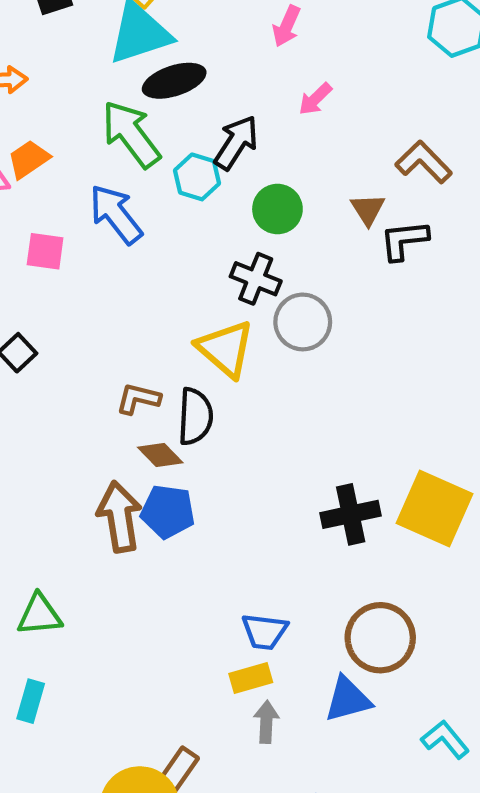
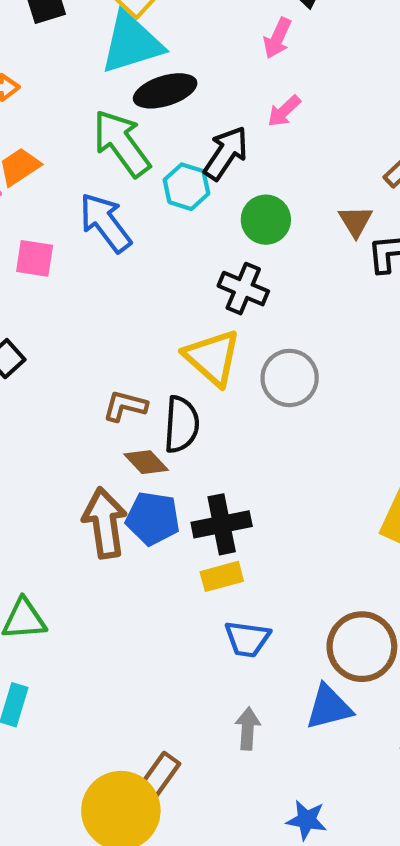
pink arrow: (315, 99) -> (284, 111), moved
gray circle: (303, 322) -> (290, 378), moved
black cross: (351, 514) -> (222, 524), moved
yellow rectangle: (251, 678) -> (222, 576), moved

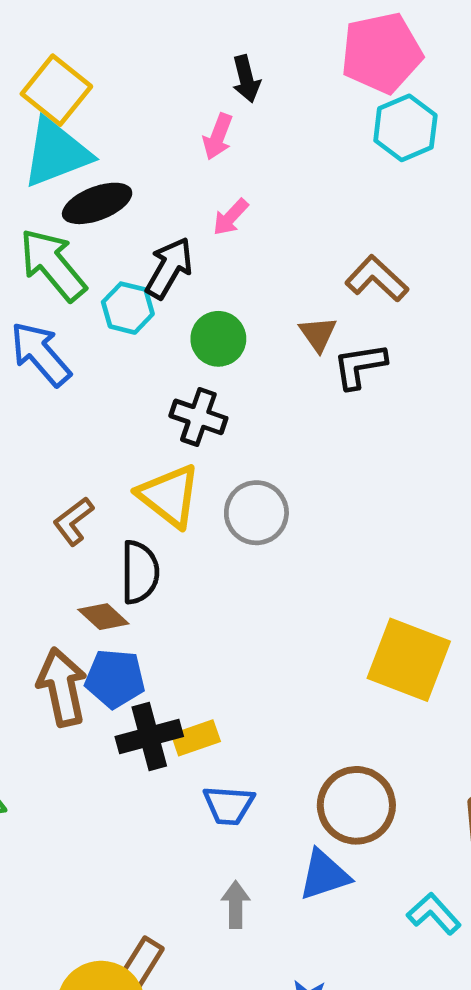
brown L-shape: (125, 406) -> (73, 521), moved, turned -48
black cross: (222, 524) -> (149, 737), moved

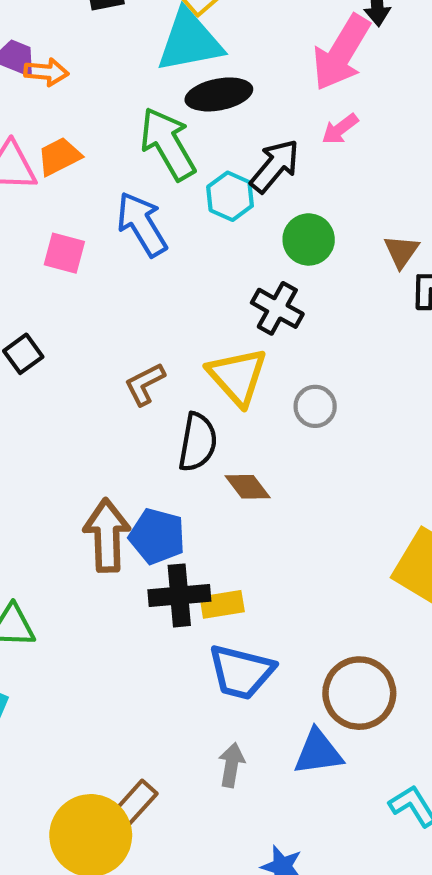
pink arrow: (218, 137) -> (341, 53), size x1.8
gray circle: (256, 513) -> (315, 406), size x0.7
brown diamond: (103, 617) -> (248, 487), moved
blue trapezoid: (229, 805) -> (241, 672), size x1.4

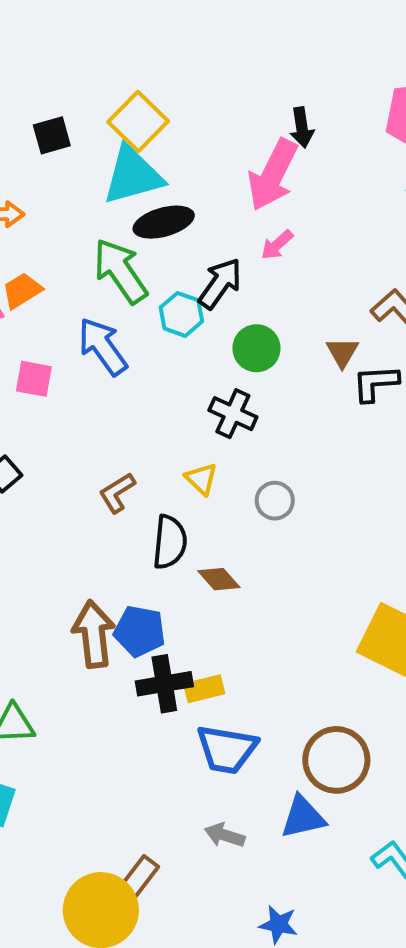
yellow triangle: (237, 376) -> (201, 479), size x0.6
gray arrow: (232, 765) -> (225, 835), turned -78

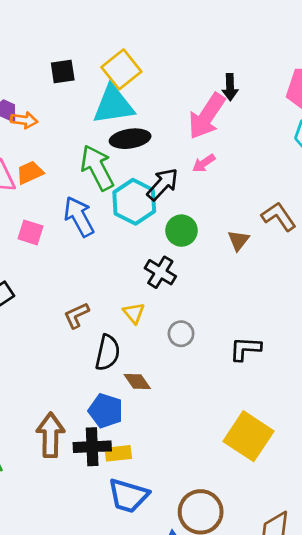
cyan hexagon: (181, 314) -> (134, 202), size x1.5
black L-shape: (376, 383) -> (245, 349), moved
blue pentagon: (140, 631) -> (106, 411), moved
brown arrow: (94, 634) -> (50, 435), moved

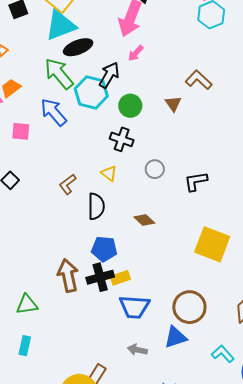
gray circle: (181, 334) -> (155, 169), moved
brown diamond: (137, 381) -> (144, 220), moved

